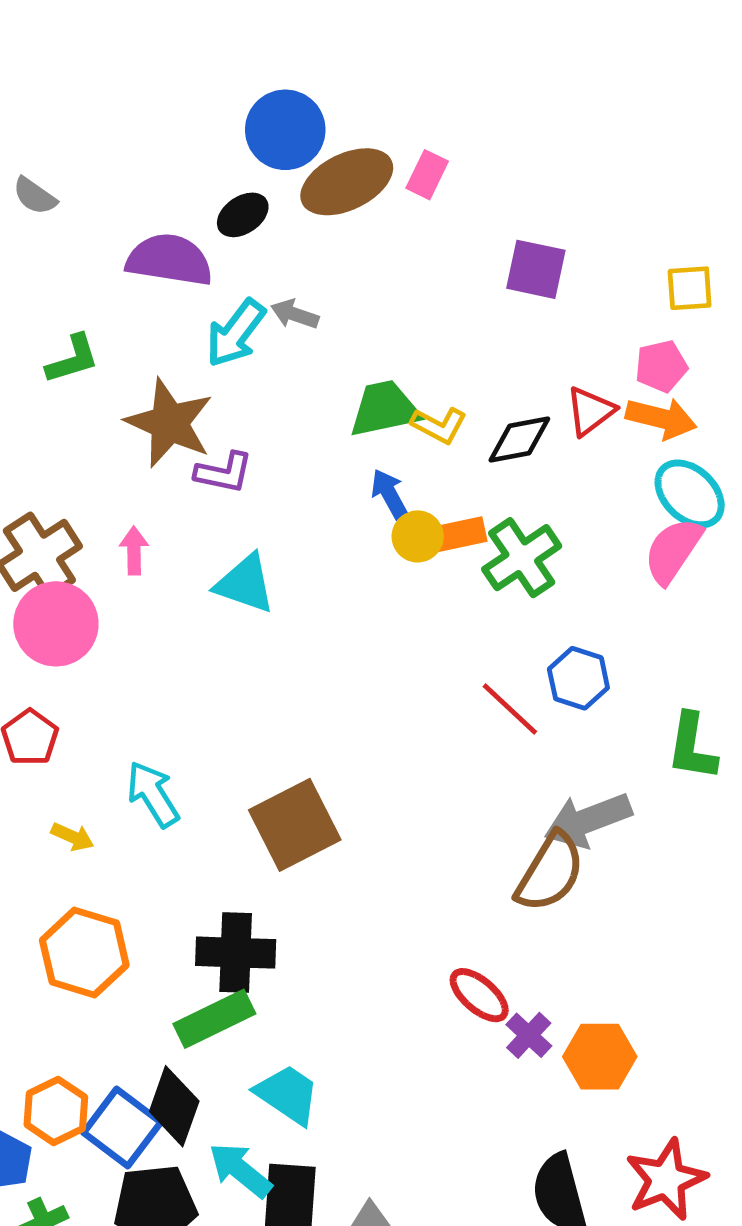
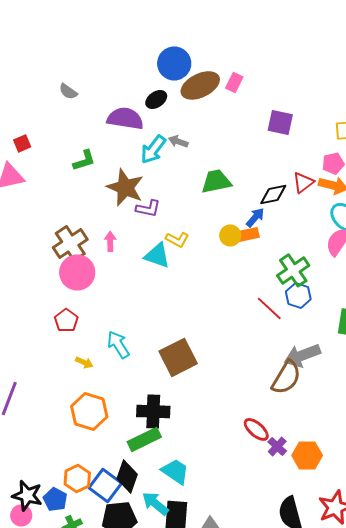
yellow L-shape: (439, 425) -> (177, 239), moved
blue arrow: (389, 494) -> (255, 217), moved, turned 70
green cross: (522, 558) -> (293, 270), moved

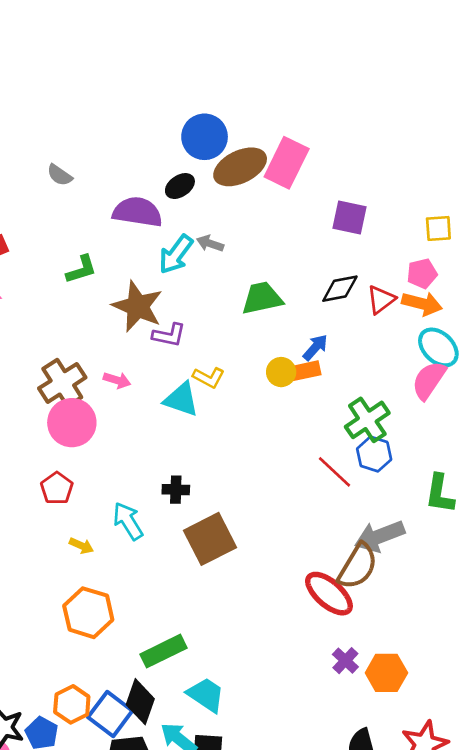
pink rectangle: (234, 82) -> (287, 163), size x1.8
black diamond: (273, 194) -> (340, 289), moved
pink arrow: (110, 241) -> (117, 380), turned 108
black cross: (153, 411) -> (176, 490), moved, size x0.6
red ellipse: (256, 429) -> (329, 594), moved, size x1.4

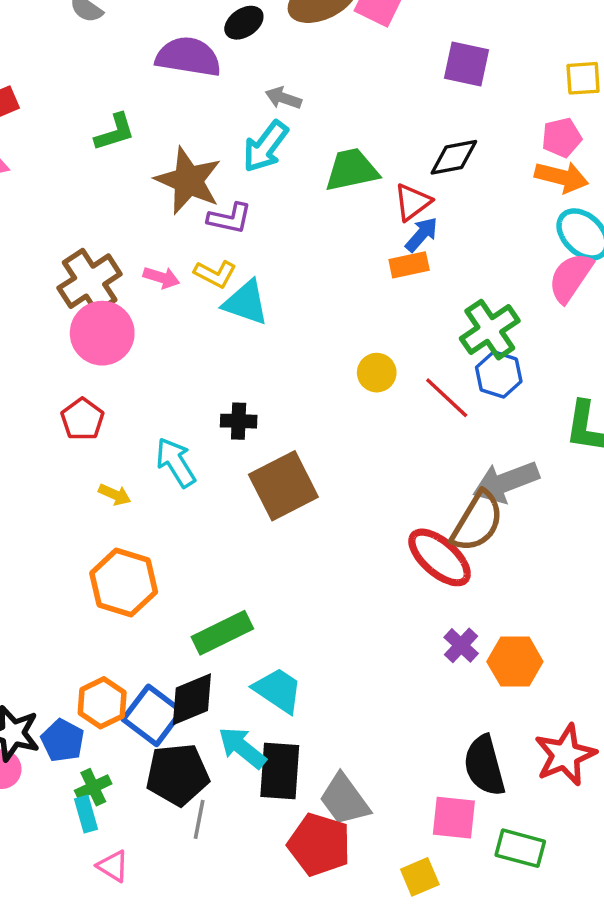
cyan arrow: (176, 254) -> (265, 147), moved
red triangle: (381, 300) -> (413, 202), moved
yellow circle: (281, 372) -> (377, 373), moved
yellow L-shape: (209, 377) -> (215, 274), moved
black diamond: (140, 702) -> (192, 699), turned 48

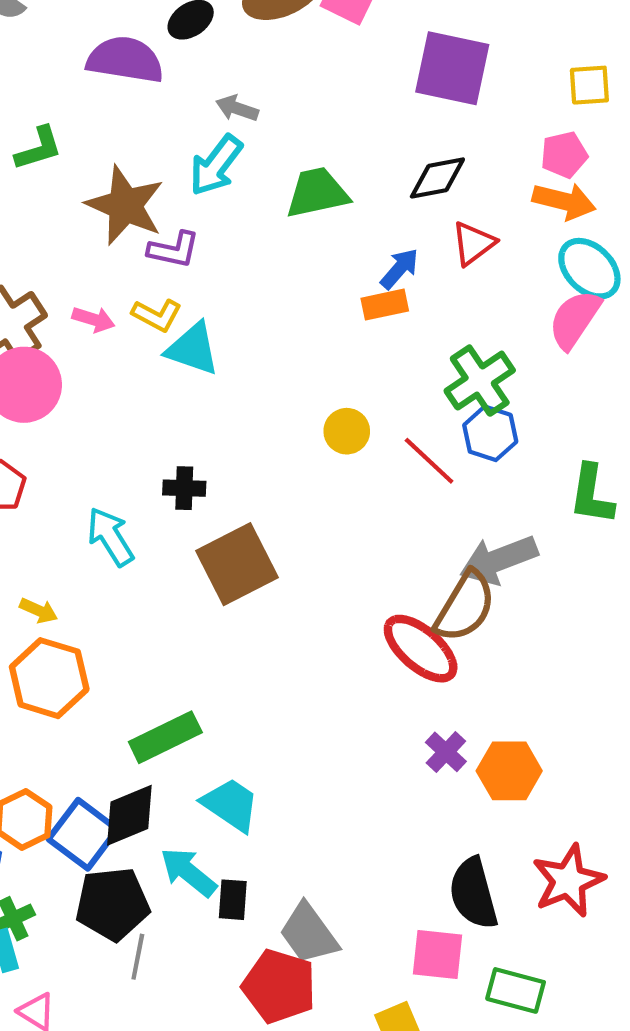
purple square: (466, 64) -> (452, 68), size x1.4
red triangle: (413, 202) -> (473, 243), moved
yellow arrow: (115, 495) -> (39, 611), moved
black rectangle: (280, 771) -> (233, 900), size x0.6

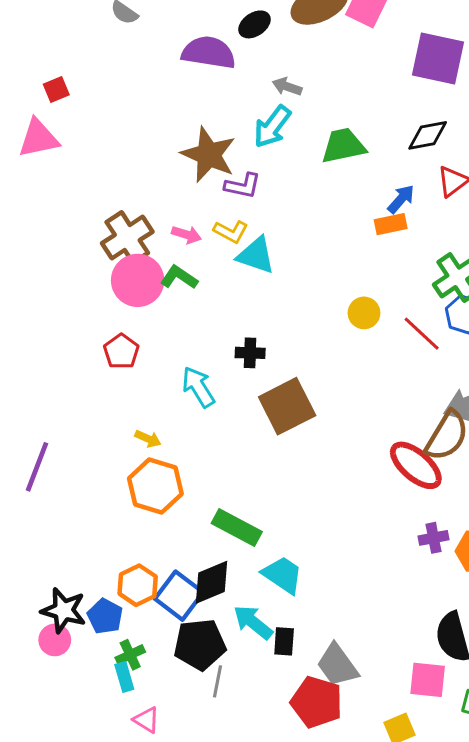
green L-shape: (39, 148) -> (179, 277), moved, turned -129
green rectangle: (165, 737) -> (237, 528), turned 54
purple cross: (446, 752) -> (434, 538), turned 36

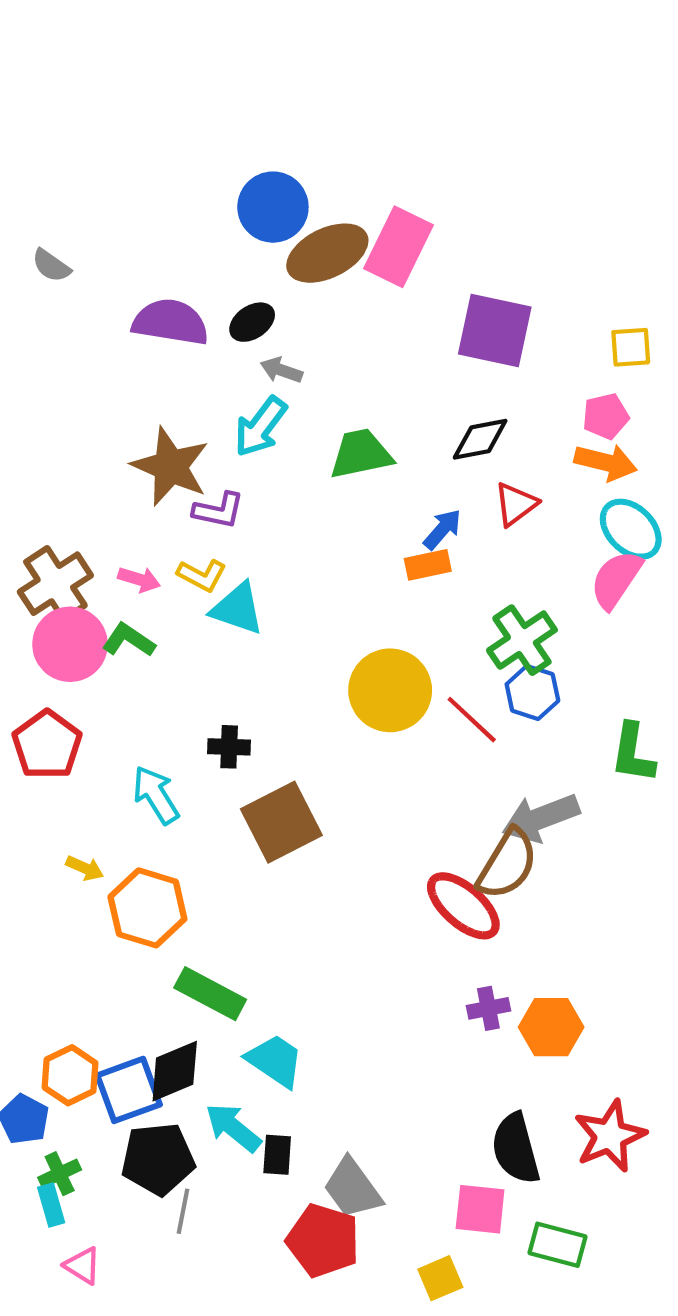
black ellipse: (255, 24) -> (252, 322), moved
yellow circle: (364, 313) -> (390, 690), size x1.8
red pentagon: (121, 351) -> (47, 745), size x1.4
orange hexagon: (155, 486) -> (147, 908), moved
blue square: (179, 596) -> (129, 1090), turned 33

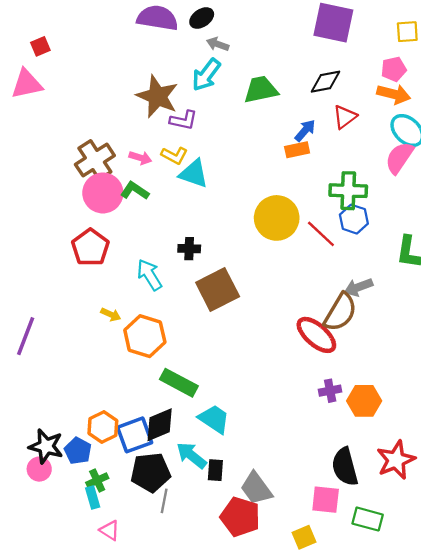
green cross: (522, 640) -> (348, 191), turned 36
gray arrow: (541, 818) -> (358, 287), size x0.7

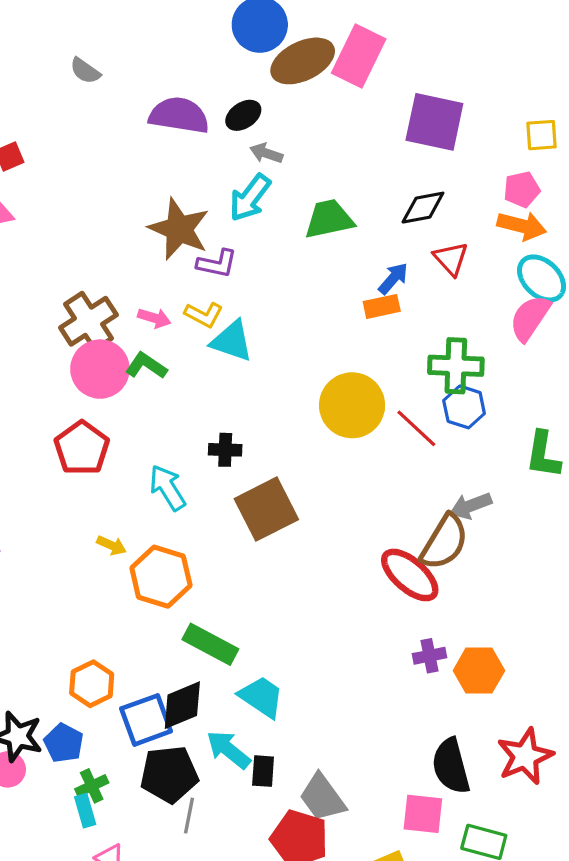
red triangle: (345, 117) -> (451, 259), turned -35
orange hexagon: (103, 427) -> (92, 684), moved

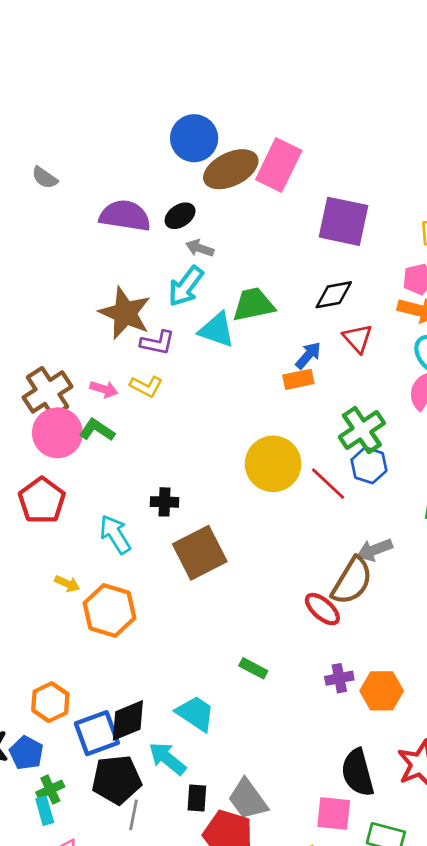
cyan triangle: (232, 341) -> (217, 330), moved
green cross: (456, 366) -> (362, 430), turned -36
red ellipse: (410, 575) -> (322, 609), size x0.7
green rectangle: (210, 644) -> (253, 668), moved, size x0.6
black rectangle: (263, 771) -> (197, 798), moved

